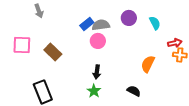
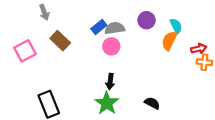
pink square: (22, 45) -> (25, 51), turned -30
brown rectangle: (53, 52) -> (60, 41), moved
orange semicircle: (148, 64) -> (169, 41), moved
green star: (94, 91) -> (107, 103), size x1.5

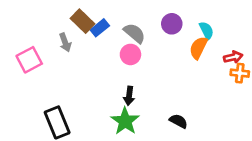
gray arrow: (44, 12) -> (65, 42), moved
blue rectangle: (99, 27) -> (100, 28), moved
gray semicircle: (115, 28) -> (134, 33), turned 48
brown rectangle: (60, 41) -> (82, 21), moved

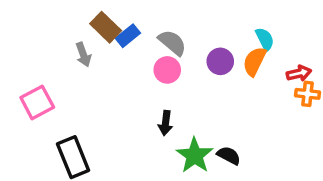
purple circle: (172, 24) -> (220, 61), moved
pink square: (29, 60) -> (37, 102), moved
green star: (125, 121) -> (195, 155), moved

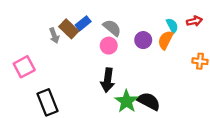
brown rectangle: (106, 27) -> (69, 29), moved
red arrow: (299, 73) -> (194, 21), moved
black arrow: (166, 123) -> (108, 80), size x1.5
black semicircle: (229, 155) -> (149, 101), size x1.5

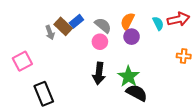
red arrow: (194, 21) -> (179, 19), size x1.5
orange semicircle: (165, 40) -> (127, 21), moved
green star: (127, 101) -> (129, 76), moved

